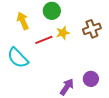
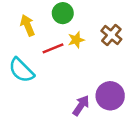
brown cross: (92, 29) -> (111, 35), turned -30
purple circle: (91, 79) -> (110, 96), size x1.5

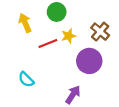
cyan semicircle: (21, 70) -> (26, 79), moved, size x0.7
purple circle: (110, 96) -> (89, 61), moved

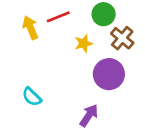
green circle: (57, 12) -> (104, 14), moved
red line: (48, 44) -> (58, 17), moved

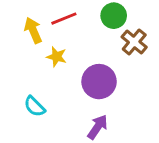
yellow star: (84, 43) -> (57, 57), moved, turned 30
purple circle: (109, 74) -> (99, 82), moved

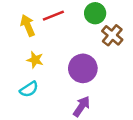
yellow star: (57, 57) -> (35, 60), moved
cyan semicircle: (35, 106) -> (29, 89), turned -78

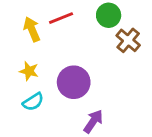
yellow star: (35, 60) -> (29, 71), moved
purple circle: (83, 68) -> (74, 82), moved

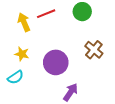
brown cross: (128, 40) -> (94, 50), moved
cyan semicircle: (33, 102) -> (15, 77), moved

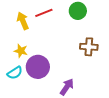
brown cross: (94, 50) -> (89, 47), turned -36
purple circle: (56, 62) -> (38, 67), moved

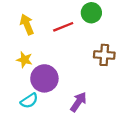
red line: (44, 13) -> (63, 27), moved
cyan semicircle: (15, 73) -> (29, 101), moved

